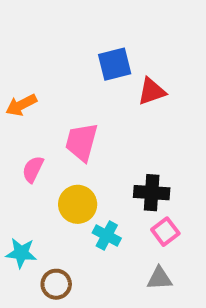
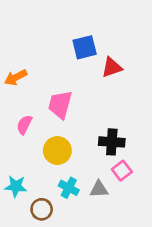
cyan cross: (107, 235) -> (69, 188), moved
gray triangle: (159, 278) -> (99, 189), moved

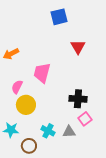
blue square: (85, 47) -> (59, 17), moved
red triangle: (112, 67) -> (78, 47), turned -42
yellow circle: (57, 151) -> (26, 105), moved

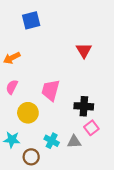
blue square: (59, 17) -> (31, 20), moved
pink trapezoid: (42, 73) -> (51, 90), moved
pink semicircle: (17, 87) -> (12, 87), moved

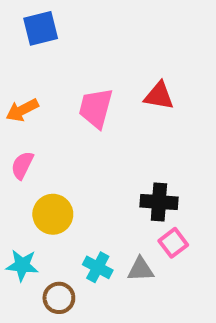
blue square: (31, 20) -> (41, 28), moved
red triangle: (84, 50) -> (159, 96), turned -49
pink trapezoid: (51, 90) -> (96, 108), moved

